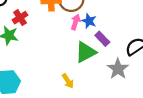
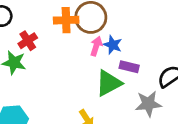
purple rectangle: (102, 39) -> (129, 67), turned -32
gray star: (118, 69) -> (148, 104), turned 30

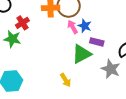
pink arrow: (96, 46) -> (73, 27), turned -48
gray star: (148, 104) -> (111, 69), turned 30

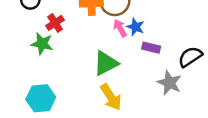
green triangle: (82, 54) -> (106, 63), moved
yellow arrow: (66, 80) -> (111, 97), size x1.5

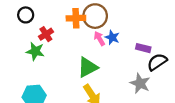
purple rectangle: (151, 48) -> (143, 48), moved

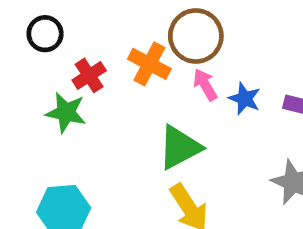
orange cross: (76, 18) -> (149, 64), moved, turned 30
blue star: (112, 37) -> (245, 99), moved

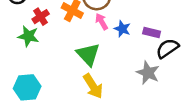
green triangle: (180, 147) -> (88, 54), turned -45

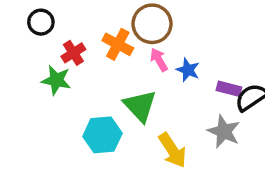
purple rectangle: (152, 32) -> (229, 89), moved
yellow arrow: (93, 86) -> (173, 150), moved
cyan hexagon: (27, 87) -> (102, 135), moved

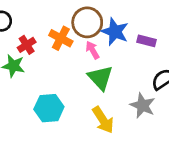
blue star: (188, 70) -> (115, 32), moved, size x1.5
purple rectangle: (229, 89) -> (147, 41), moved
green triangle: (140, 106) -> (100, 78), moved

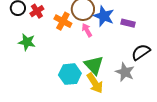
red cross: (27, 45) -> (37, 11), moved
green triangle: (100, 78) -> (94, 65), moved
cyan hexagon: (49, 108) -> (70, 74), moved

